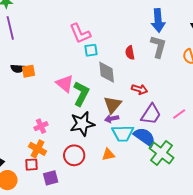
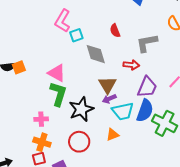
pink L-shape: (80, 33) -> (63, 21), turned 65
gray L-shape: (158, 47) -> (147, 43), moved, turned -105
green L-shape: (81, 94) -> (58, 94), moved
pink cross: (41, 126) -> (41, 119), turned 32
blue semicircle: (145, 137) -> (145, 111), turned 85

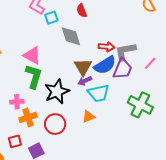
red semicircle: (115, 31) -> (82, 11), moved
gray L-shape: (147, 43) -> (125, 51), moved
blue semicircle: (145, 111) -> (105, 65), moved, turned 40
orange cross: (42, 142) -> (28, 117), moved, turned -36

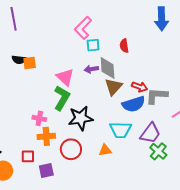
brown triangle: (83, 67) -> (113, 87), moved
purple trapezoid: (123, 69) -> (150, 133), moved
purple arrow: (85, 81) -> (91, 69), moved
green cross: (140, 105) -> (158, 151), size x0.7

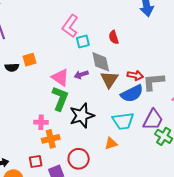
orange square: (30, 63) -> (30, 60), moved
purple arrow: (91, 69) -> (81, 75), moved
red circle: (71, 149) -> (79, 159), moved

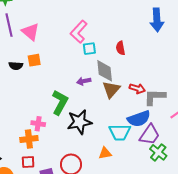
pink triangle: (60, 77) -> (31, 32), moved
blue semicircle: (132, 94) -> (139, 119), moved
orange cross: (51, 139) -> (29, 139), moved

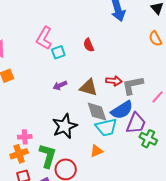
gray diamond: (105, 71) -> (97, 112), moved
brown triangle: (111, 89) -> (88, 87), turned -42
green L-shape: (60, 102) -> (48, 156), moved

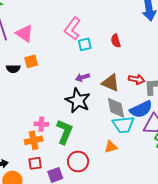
black star: (65, 126) -> (78, 100), moved, turned -30
green L-shape: (48, 156) -> (64, 132), moved

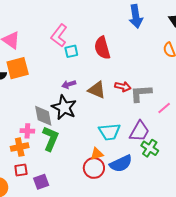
red semicircle: (116, 41) -> (102, 48), size x1.6
orange square: (31, 61) -> (18, 68), size x1.6
gray diamond: (116, 108) -> (43, 116), moved
blue semicircle: (141, 109) -> (121, 164), moved
red circle: (78, 162) -> (94, 168), moved

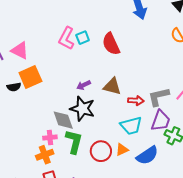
cyan square: (71, 51) -> (83, 38), moved
red arrow: (123, 87) -> (136, 101), moved
gray L-shape: (141, 93) -> (159, 97), moved
red circle: (94, 168) -> (101, 151), moved

